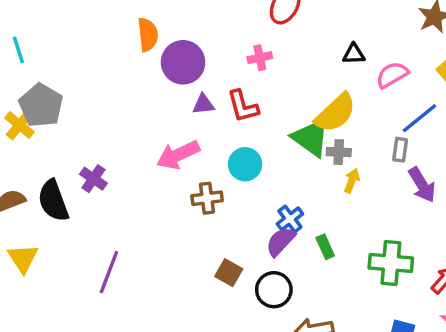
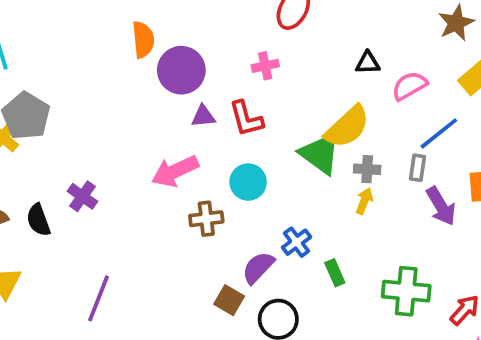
gray cross: (339, 152) -> (367, 169), moved
black semicircle: (53, 201) -> (38, 220), size x0.7
purple semicircle: (281, 242) -> (258, 268), moved

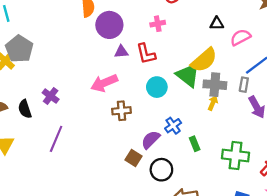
gray cross: (367, 169) -> (215, 85), size x1.5
cyan circle: (248, 182) -> (157, 87), moved
purple line: (99, 298) -> (56, 139), moved

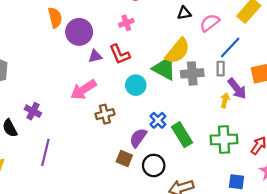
yellow arrow: (213, 103) -> (225, 100), moved
green rectangle: (195, 144) -> (182, 135), size x1.6

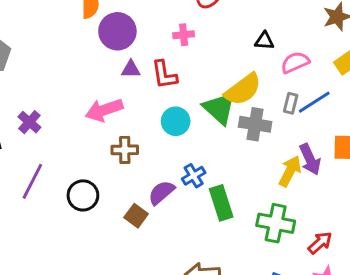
gray rectangle: (221, 69) -> (291, 103), moved
yellow arrow: (225, 100) -> (290, 171), size x1.5
black circle: (154, 165) -> (83, 195), moved

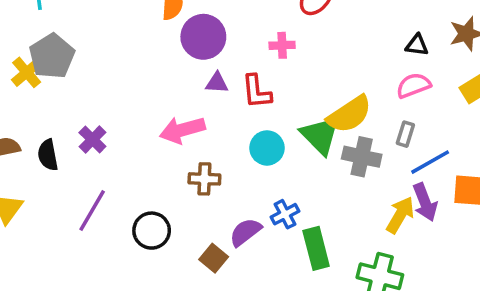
black triangle: (264, 41) -> (417, 45), moved
blue line: (314, 102) -> (430, 162), moved

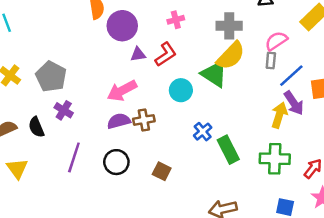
gray pentagon: (52, 56) -> (51, 77), moved
pink semicircle: (413, 85) -> (276, 41), moved
red L-shape: (257, 92) -> (166, 54), turned -105
gray cross: (362, 157) -> (229, 26), moved
purple semicircle: (245, 232) -> (119, 121), moved, turned 35

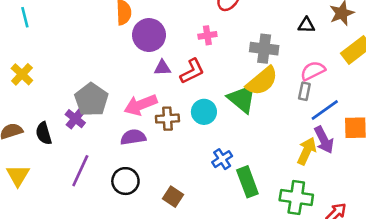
gray pentagon: (51, 77) -> (91, 100), moved
brown cross: (144, 120) -> (167, 119), moved

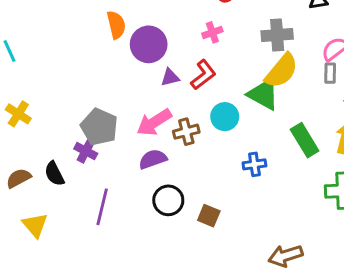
blue cross: (222, 159) -> (254, 164), turned 36
black circle: (125, 181) -> (168, 200), moved
green rectangle: (247, 182) -> (305, 140), moved

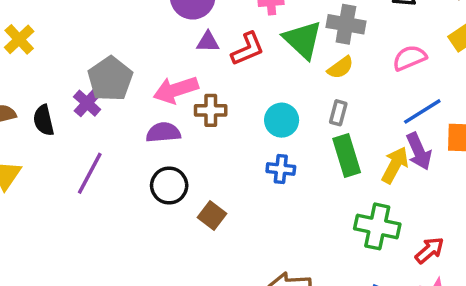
yellow semicircle: (282, 71) -> (340, 67), size x0.6
gray rectangle: (330, 73) -> (338, 113), moved
green triangle: (263, 94) -> (303, 40), moved
cyan circle: (225, 117) -> (282, 120), moved

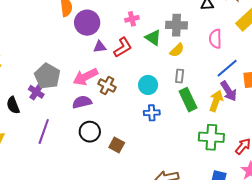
green triangle: (303, 40) -> (153, 38), size x0.7
pink semicircle: (410, 58) -> (215, 39), turned -60
brown cross: (211, 110) -> (107, 85), turned 36

